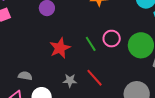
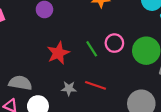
gray semicircle: (25, 76) -> (20, 83), size x1.5
red line: (94, 78) -> (96, 85), turned -30

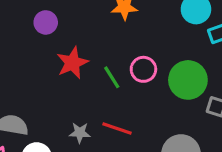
red star: (58, 53) -> (72, 63), moved

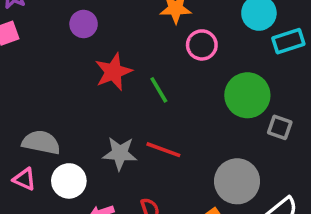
pink circle: (143, 69) -> (202, 45), moved
gray star: (80, 133) -> (120, 153), size x1.4

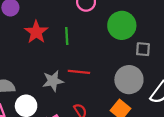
green line: (159, 90) -> (67, 36), turned 42
gray square: (280, 127) -> (143, 49), moved

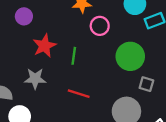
gray star: (53, 81) -> (35, 79), moved

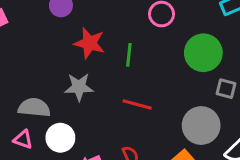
red star: (44, 46) -> (89, 43), turned -30

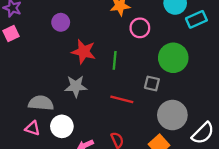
gray square: (226, 89) -> (152, 83), moved

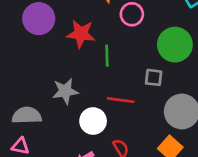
purple circle: (61, 22) -> (39, 19), size x1.5
red star: (84, 52) -> (81, 34), moved
white circle: (62, 126) -> (93, 121), moved

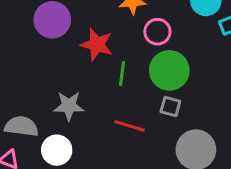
green circle: (175, 45) -> (169, 70), moved
white circle: (93, 121) -> (57, 150), moved

